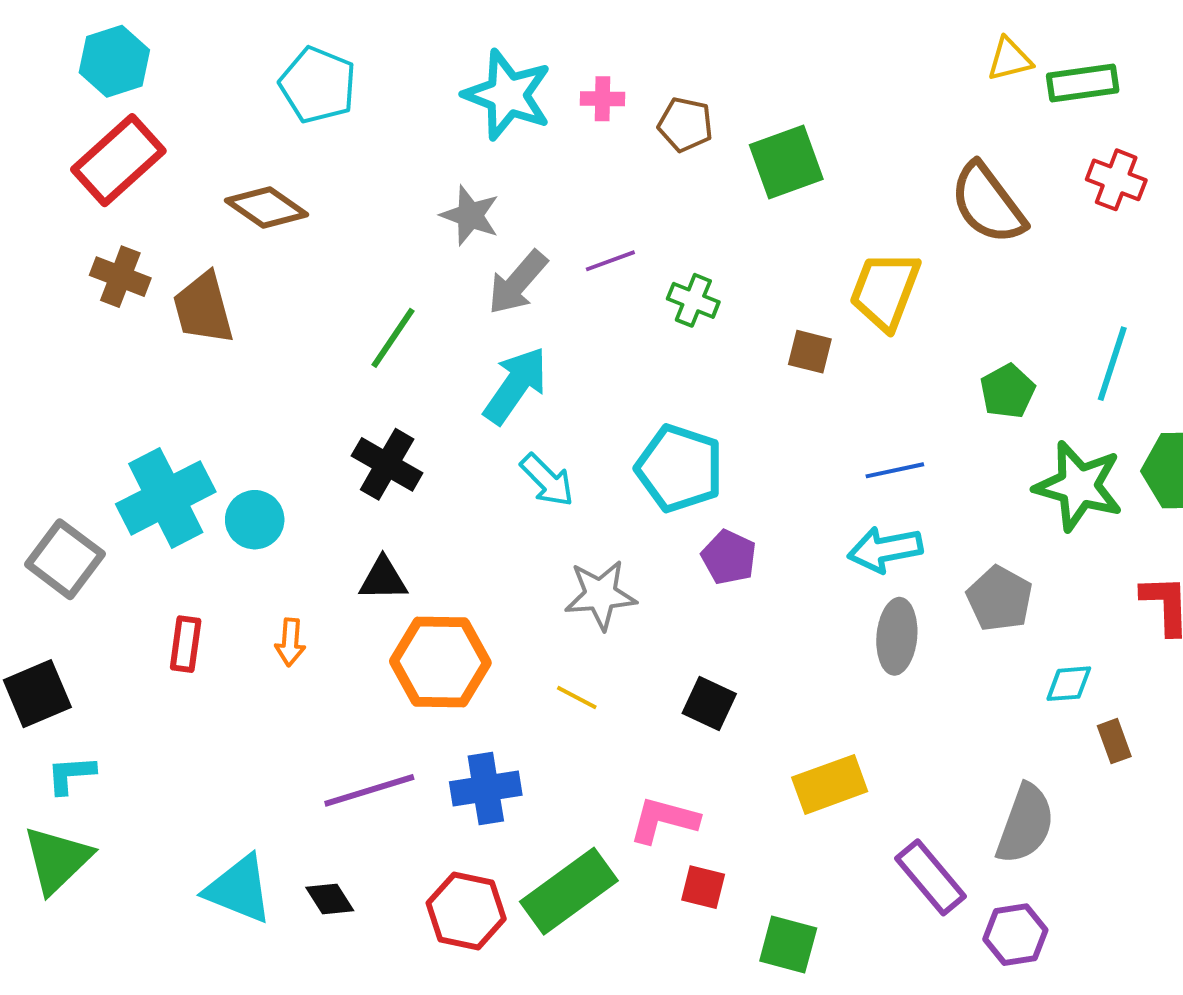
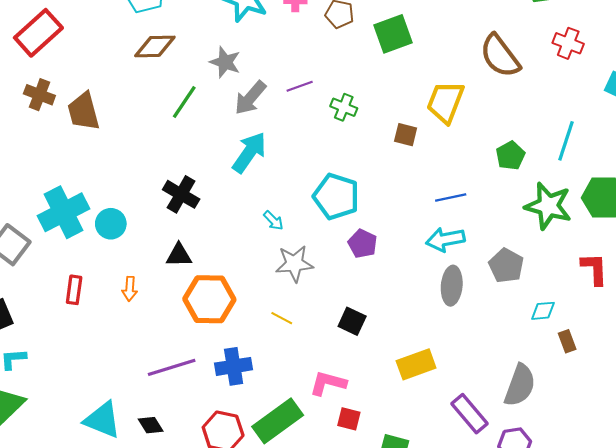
brown diamond: (267, 207) -> (155, 46), moved, turned -36
green line: (393, 338) -> (184, 102), moved
cyan arrow: (547, 480) -> (273, 221), moved, size x0.7

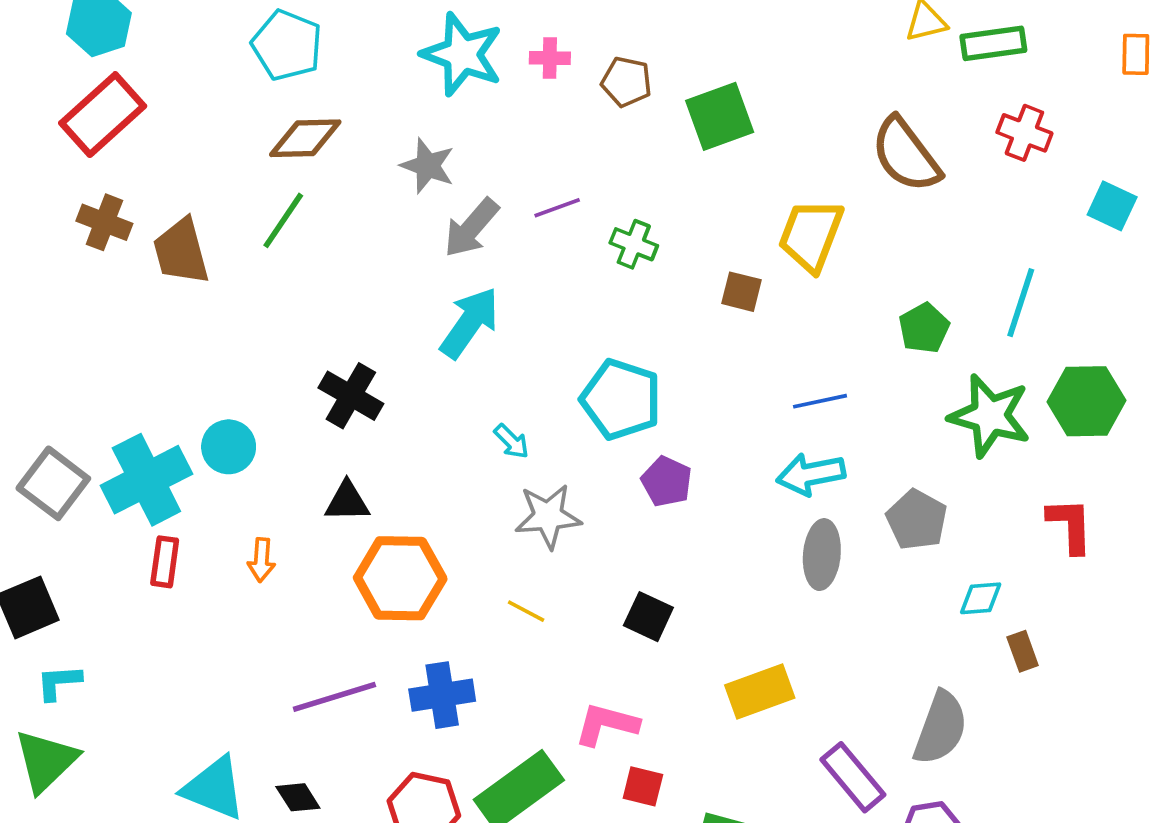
green line: (184, 102) -> (283, 220), moved
cyan cross: (64, 212) -> (146, 480), moved

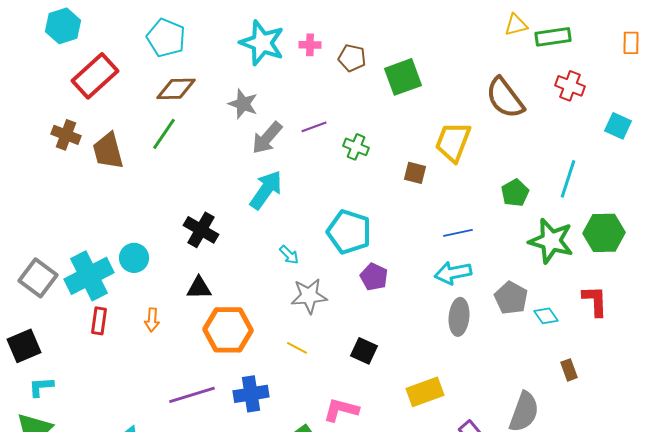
red rectangle: (103, 115) -> (95, 76), moved
cyan diamond: (981, 598) -> (546, 316), moved, turned 60

